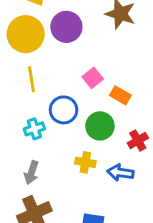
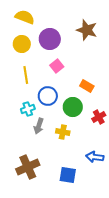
yellow circle: (26, 34) -> (22, 44), size x0.7
pink square: (93, 78) -> (57, 66), moved
gray arrow: (31, 173) -> (39, 126), moved
blue arrow: (120, 173) -> (95, 157), moved

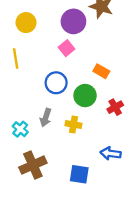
purple circle: (50, 39) -> (73, 21), moved
yellow line: (26, 75) -> (16, 58), moved
cyan cross: (28, 109) -> (20, 129), moved, turned -32

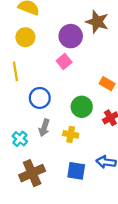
orange rectangle: (101, 71) -> (107, 84), moved
blue circle: (56, 83) -> (40, 98), moved
blue square: (79, 174) -> (76, 171), moved

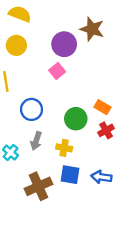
orange rectangle: (107, 84) -> (103, 107), moved
blue square: (76, 171) -> (70, 175), moved
brown cross: (32, 173) -> (39, 186), moved

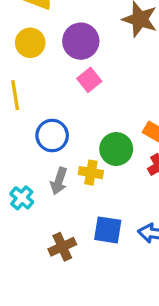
purple circle: (64, 44) -> (81, 41), moved
yellow cross: (64, 148) -> (91, 173), moved
brown cross: (39, 186) -> (62, 247), size x0.7

